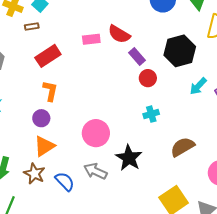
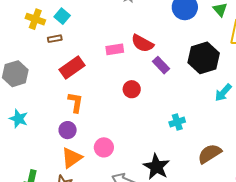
red circle: (148, 78) -> (132, 89), moved
pink circle: (96, 133) -> (104, 147), moved, size x0.7

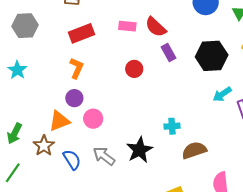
cyan cross: (177, 122) -> (172, 126), moved
purple circle: (68, 130) -> (74, 98), moved

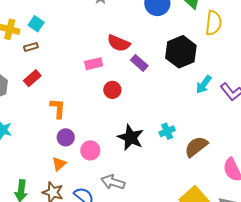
pink rectangle: (127, 26) -> (94, 64), moved
red rectangle: (82, 33) -> (32, 78), moved, size x0.7
orange triangle: (59, 121) -> (59, 164), size x0.7
black star: (140, 150) -> (131, 137), moved

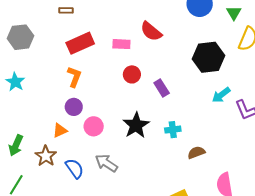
purple rectangle: (139, 63) -> (162, 88), moved
red rectangle: (32, 78) -> (80, 43), moved, size x1.5
brown semicircle: (196, 147) -> (196, 153), size x0.7

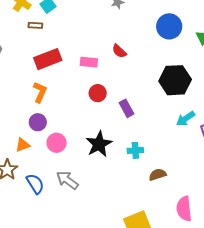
red semicircle: (151, 31) -> (119, 51), size x0.7

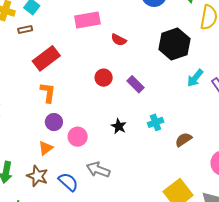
red semicircle: (119, 51) -> (119, 40), moved
pink rectangle: (89, 62) -> (87, 20), moved, size x1.4
black star: (99, 144) -> (119, 126), size x0.6

